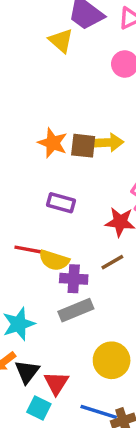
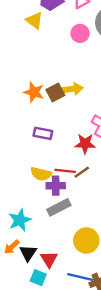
brown square: (83, 146) -> (55, 93), turned -30
red line: (30, 250) -> (65, 171), moved

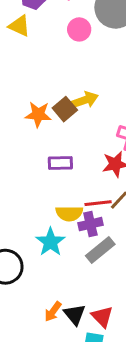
cyan star: (20, 220) -> (50, 242), moved

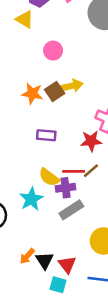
pink circle: (79, 29) -> (53, 51), moved
yellow semicircle: (69, 213) -> (49, 177), turned 30

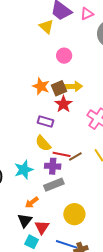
red star: (91, 141) -> (63, 104), moved, turned 30
yellow semicircle: (49, 177) -> (43, 143), moved
orange arrow: (27, 256) -> (32, 202), moved

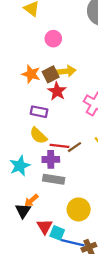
gray rectangle: (54, 185) -> (54, 179), turned 36
black triangle: (25, 220) -> (23, 211), moved
cyan square: (32, 242) -> (57, 233), moved

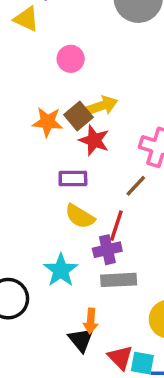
red line: (59, 146) -> (116, 226), turned -66
brown line: (75, 147) -> (136, 186), moved
orange arrow: (31, 200) -> (91, 321), turned -32

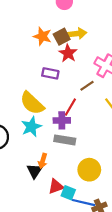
yellow semicircle: (80, 216) -> (32, 103), moved, size x1.4
red triangle: (120, 357) -> (56, 187), turned 42

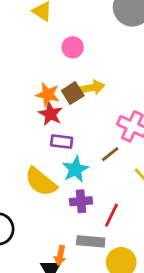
red star: (68, 53) -> (50, 114), moved
red line: (70, 107) -> (112, 215), moved
cyan star: (31, 127) -> (75, 169), moved
gray rectangle: (65, 140) -> (91, 241), moved

